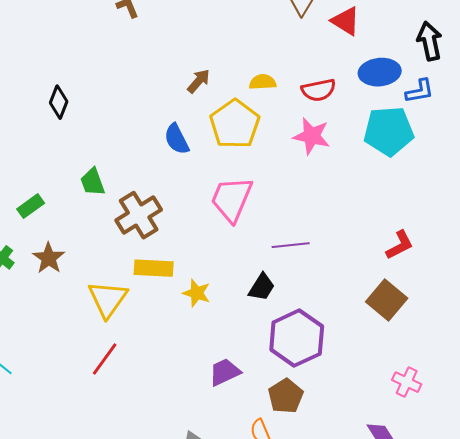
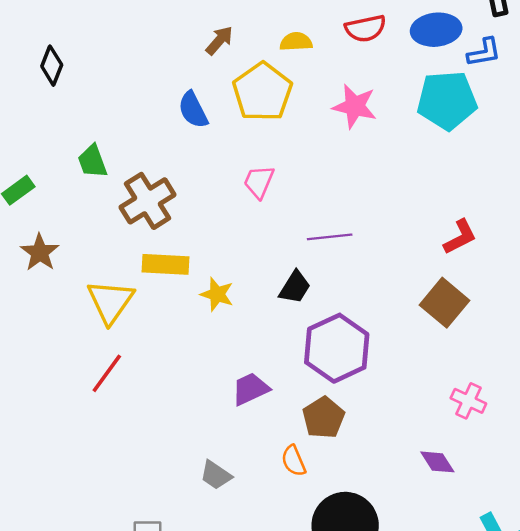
red semicircle: (319, 90) -> (365, 28), moved
pink trapezoid: (232, 199) -> (259, 182), size x0.6

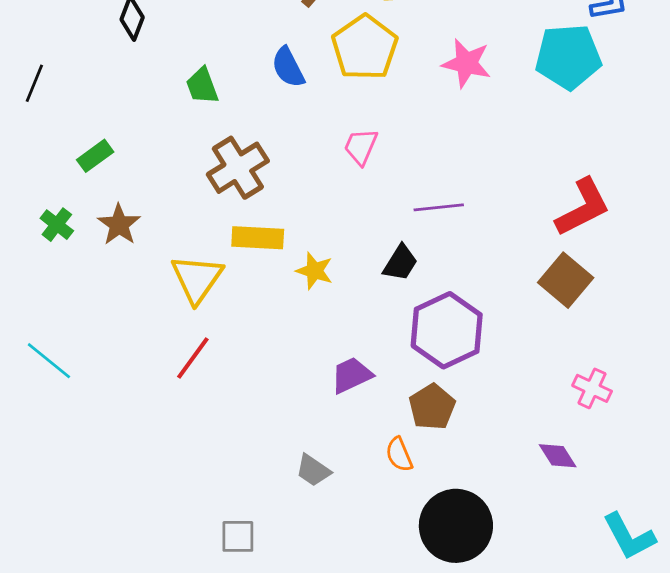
green trapezoid: (92, 161) -> (202, 86), moved
red L-shape: (460, 237) -> (583, 207), size x1.5

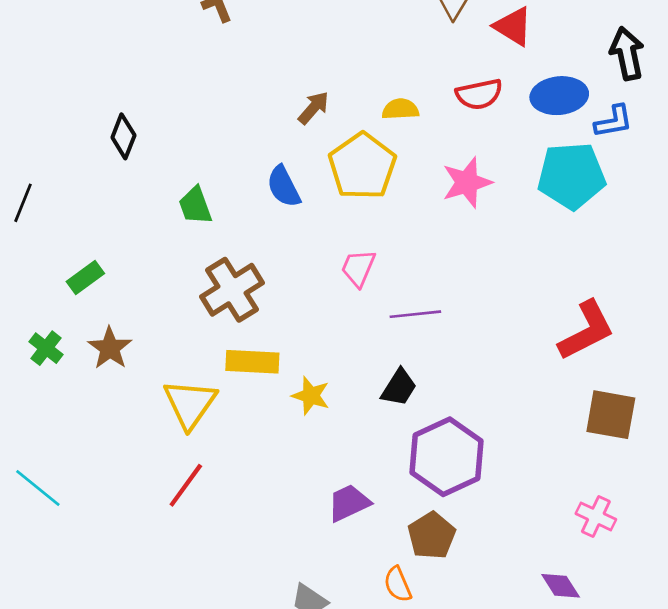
pink star: (466, 63) -> (467, 182), turned -30
purple line: (439, 207) -> (415, 314), moved
brown square: (566, 280) -> (611, 415), moved, turned -30

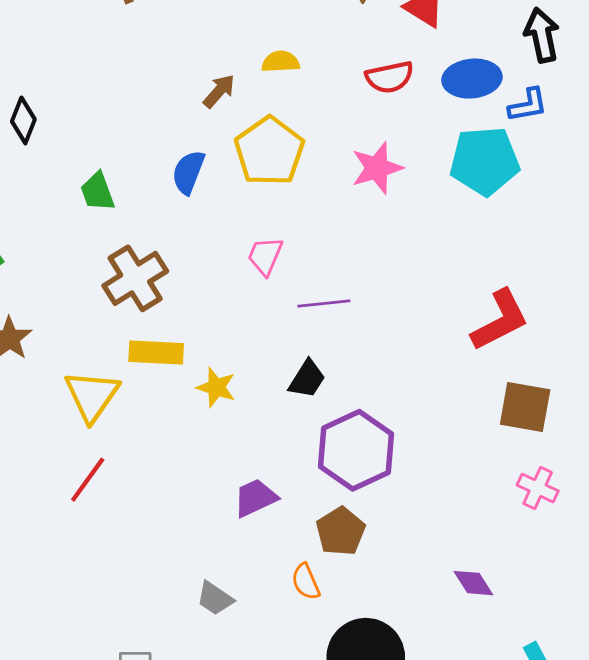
yellow semicircle: (400, 109) -> (281, 62), moved
blue semicircle: (284, 187) -> (188, 172), turned 48
pink cross: (596, 516) -> (538, 488), moved

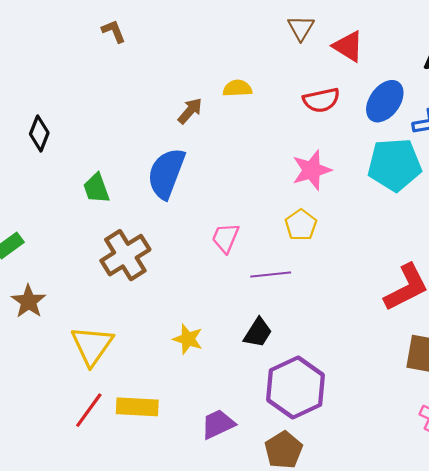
blue ellipse: (472, 79) -> (385, 101), turned -48
yellow pentagon: (269, 151) -> (301, 225), moved, size x0.6
blue semicircle: (188, 172) -> (166, 173), size x1.5
yellow rectangle: (156, 352) -> (137, 407), moved

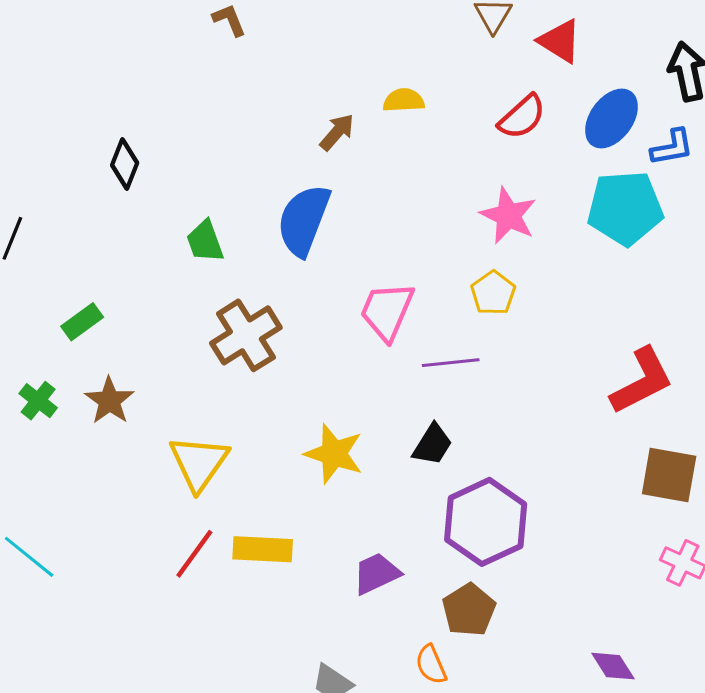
red semicircle: (321, 100) -> (522, 117), turned -30
pink star: (312, 170) -> (508, 216), turned -30
pink trapezoid: (226, 238) -> (387, 311), size x1.4
yellow star: (188, 339) -> (334, 454), size x1.4

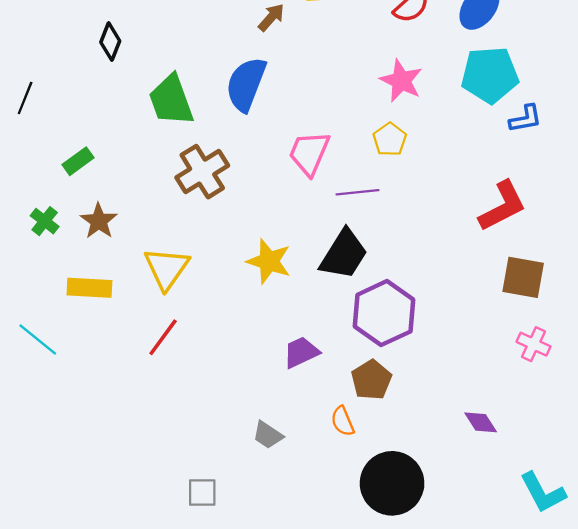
blue L-shape: (672, 147) -> (525, 119), moved
green trapezoid: (205, 241) -> (171, 100), size x1.6
black trapezoid: (433, 445) -> (344, 254), size x1.6
yellow rectangle: (263, 549) -> (89, 288), moved

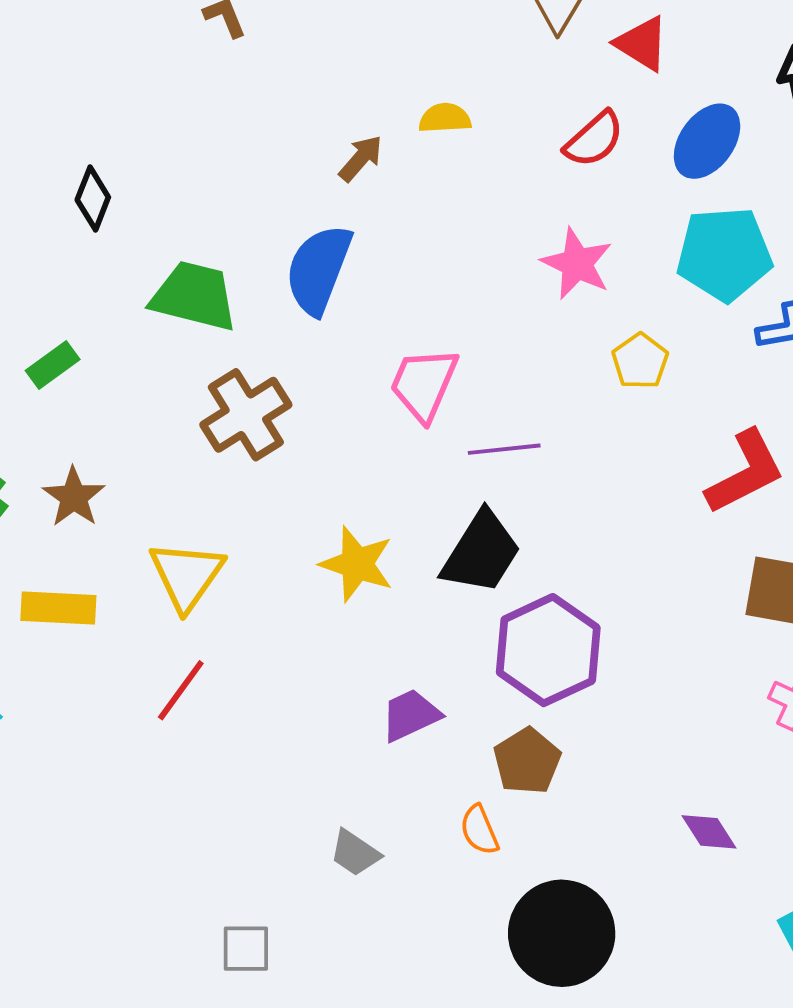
green trapezoid: (171, 100) -> (194, 296), turned 124
yellow pentagon: (390, 139) -> (640, 361), moved
green rectangle: (78, 161) -> (53, 365), moved

